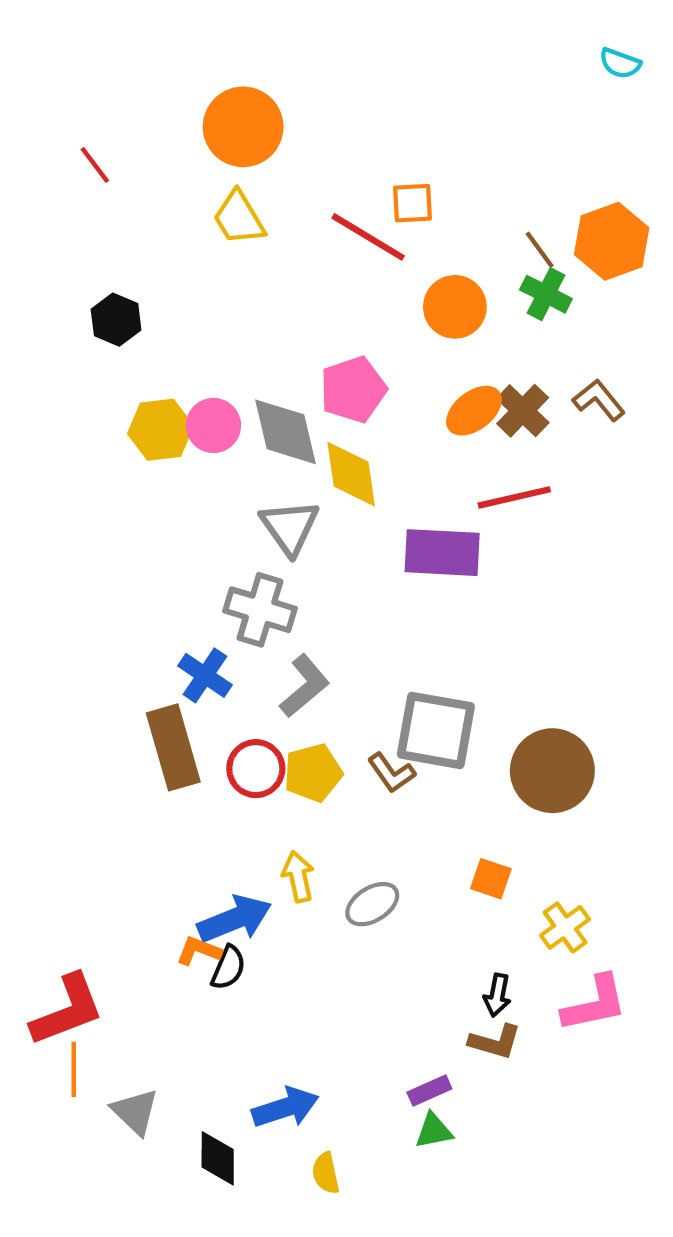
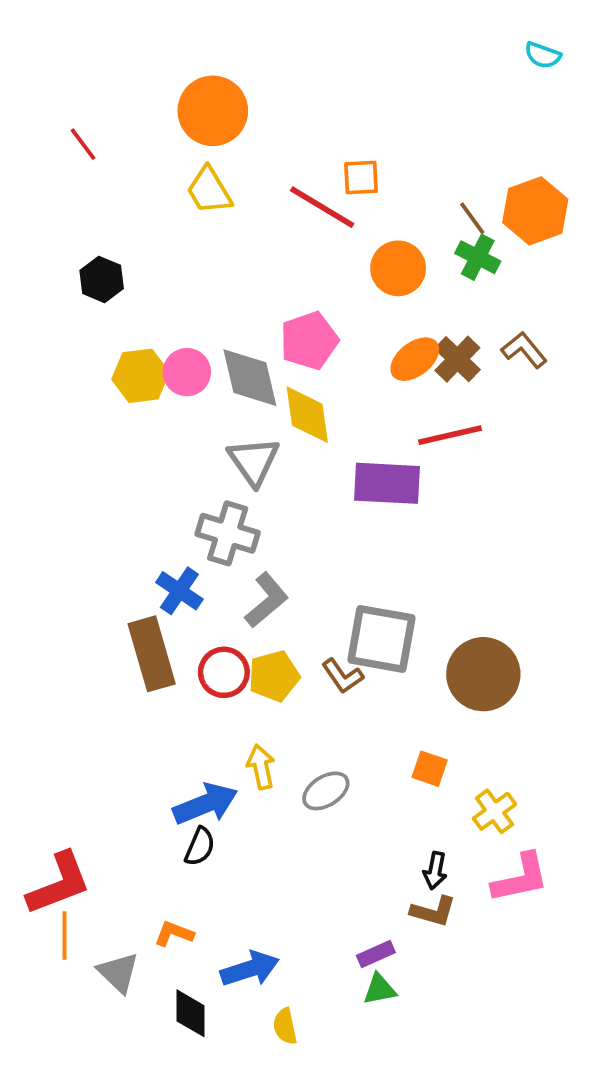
orange L-shape: (199, 951) -> (174, 934), moved

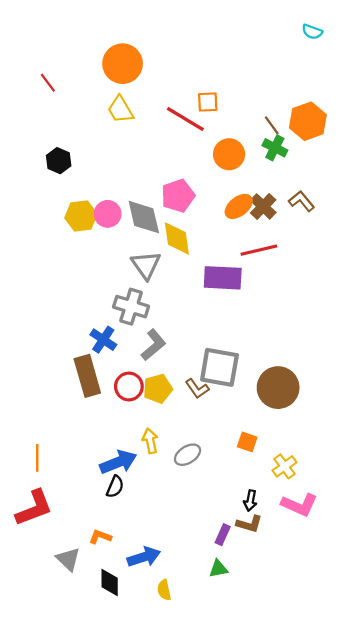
pink L-shape: (520, 878) -> (299, 505), turned 36
orange line: (65, 935) -> (37, 458), moved
purple rectangle: (376, 954) -> (223, 535), moved, turned -42

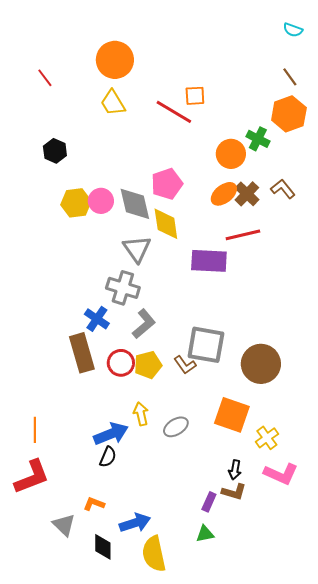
brown line: (272, 125) -> (290, 77), moved
orange circle: (229, 154) -> (231, 154), moved
orange square: (247, 442) -> (232, 415), size x1.8
yellow semicircle: (164, 590) -> (154, 554), size x1.8

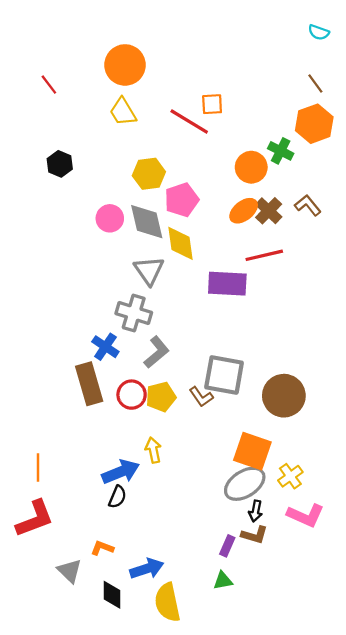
yellow hexagon: (76, 203) -> (149, 174), moved
gray ellipse: (176, 427) -> (245, 484), moved, size x1.5

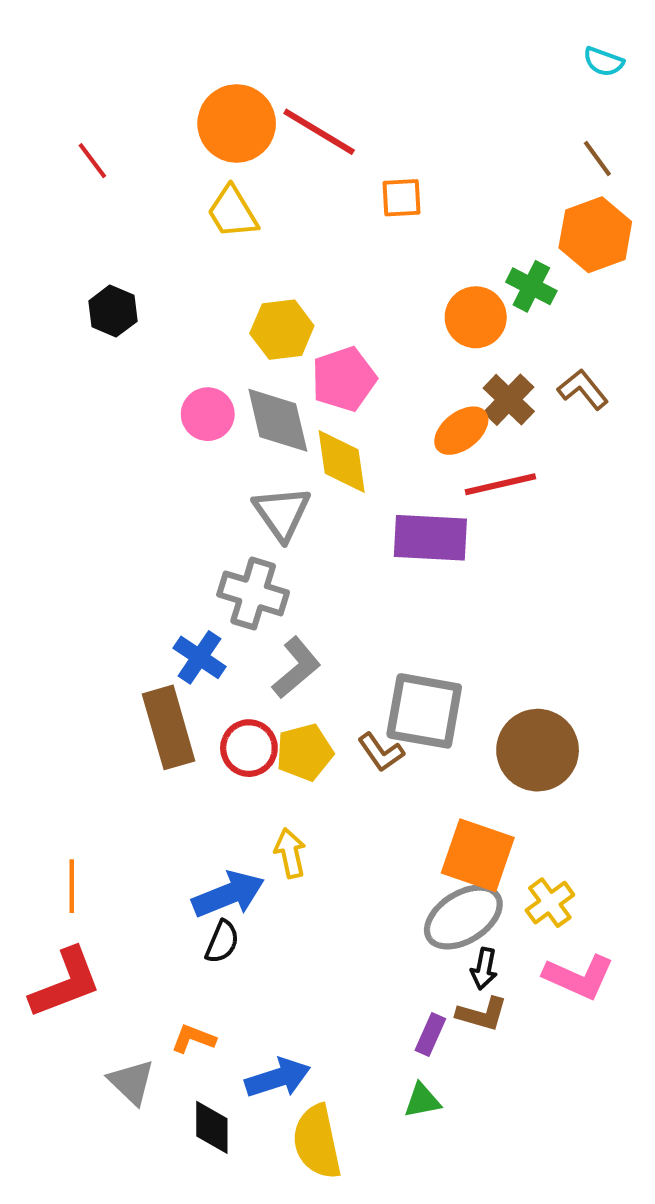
red line: (189, 122) -> (319, 132), moved
orange ellipse: (244, 211) -> (461, 431), moved

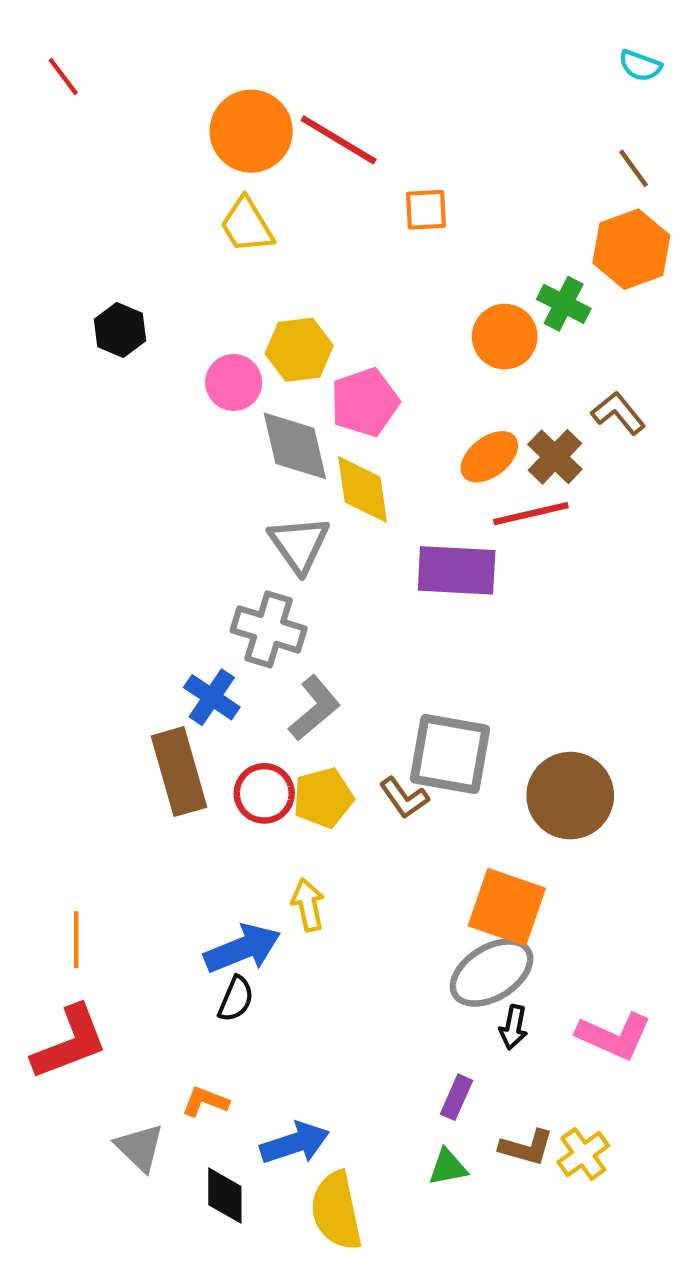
red line: (92, 161) -> (63, 76), moved
brown cross: (509, 400) -> (555, 457), moved
pink circle: (208, 414) -> (234, 382), moved
yellow cross: (550, 903) -> (583, 1154), moved
brown L-shape: (482, 1014) -> (527, 1147), moved

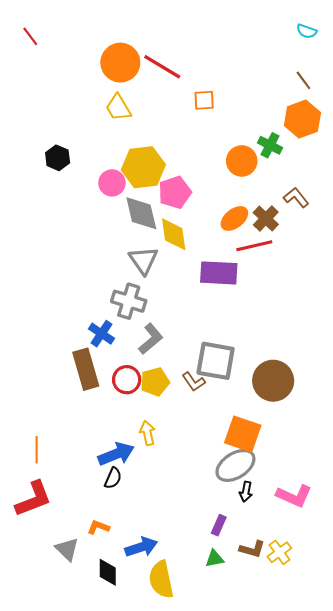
yellow hexagon: (299, 350) -> (143, 167), size x1.4

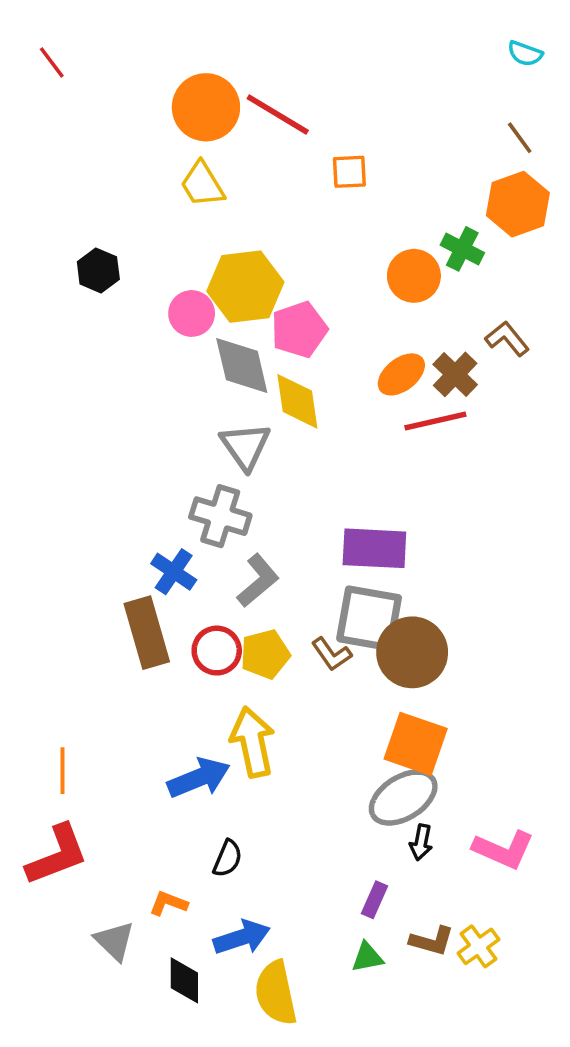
purple rectangle: (219, 273) -> (374, 548), moved
brown circle: (273, 381) -> (412, 652), moved
yellow arrow: (148, 433) -> (253, 742), size x1.6
black semicircle: (113, 478) -> (227, 859), moved

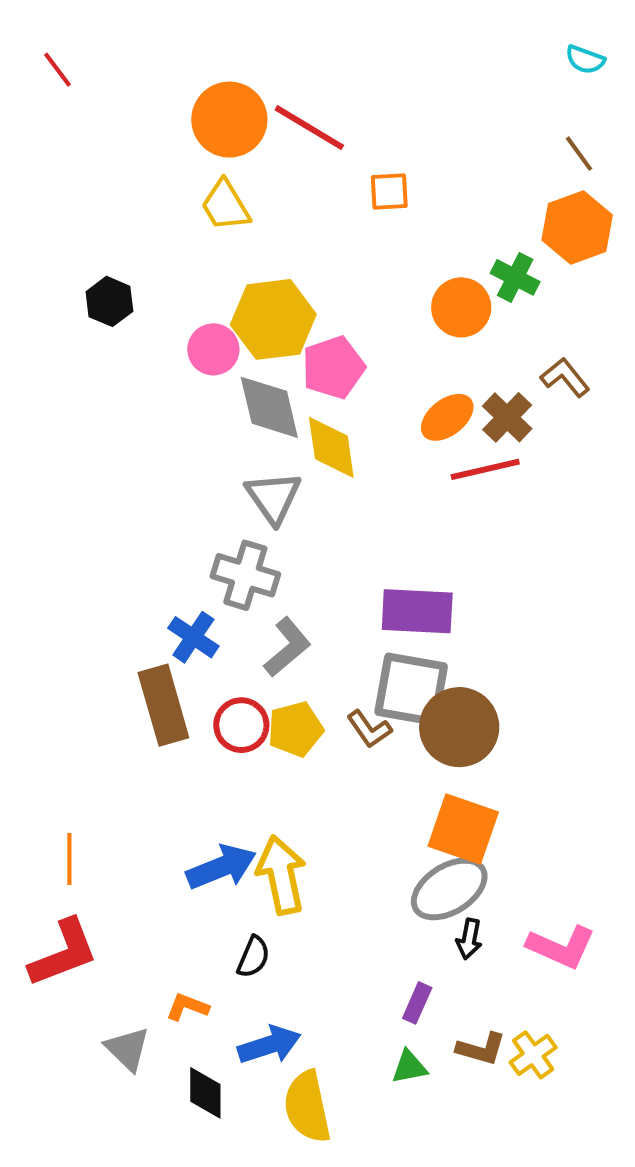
yellow arrow: (253, 742) -> (281, 875), moved

